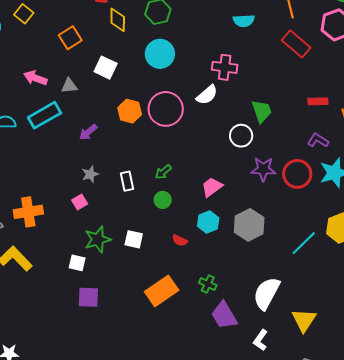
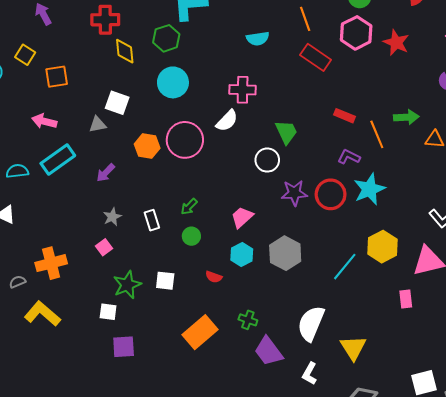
orange square: (70, 38) -> (57, 77), moved, turned 30
gray triangle: (69, 86) -> (98, 124), moved
red rectangle: (318, 101) -> (345, 116), turned 30

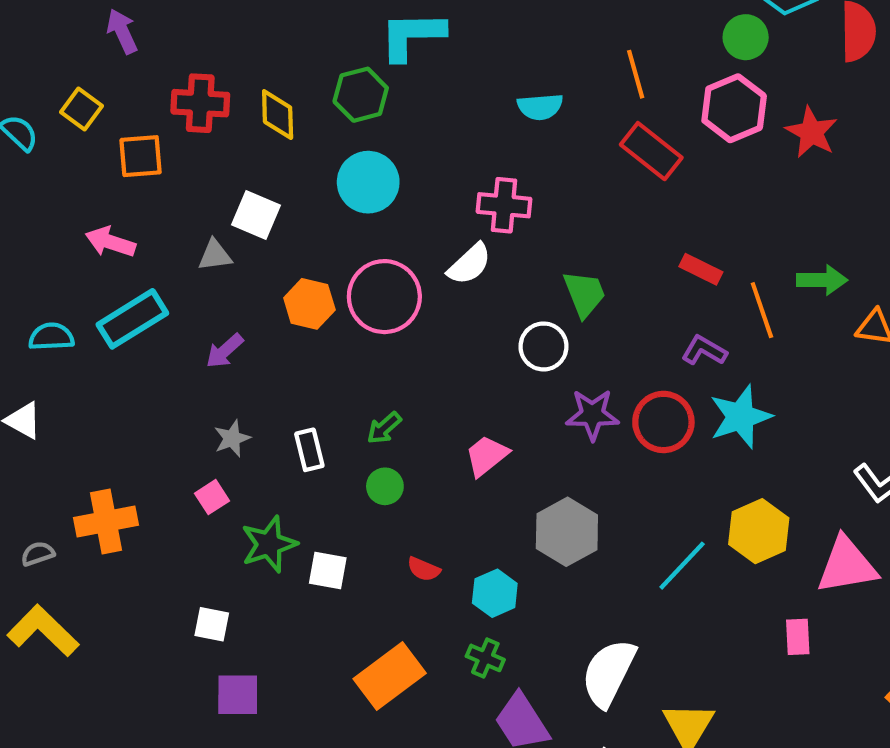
red cross: (105, 20) -> (200, 103), moved
cyan hexagon: (242, 254) -> (495, 593), moved
green star: (127, 285) -> (269, 544), moved
yellow L-shape: (42, 314) -> (43, 631), moved

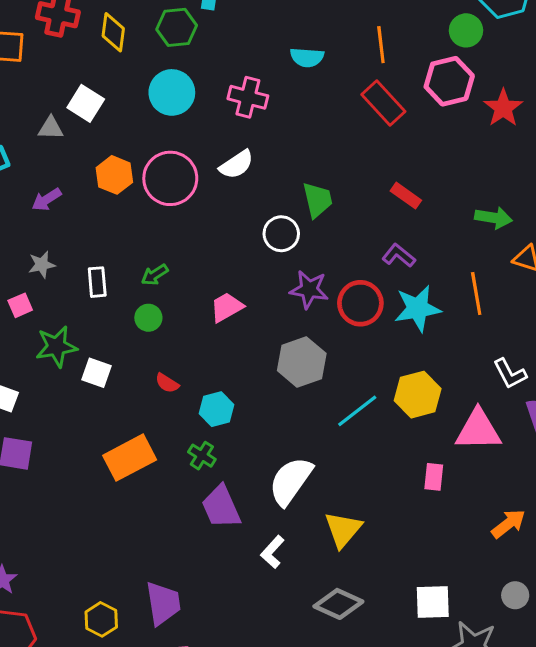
pink cross: (504, 205) -> (248, 97), moved
orange line: (762, 310) -> (476, 293), moved
gray hexagon: (567, 532) -> (302, 362), moved

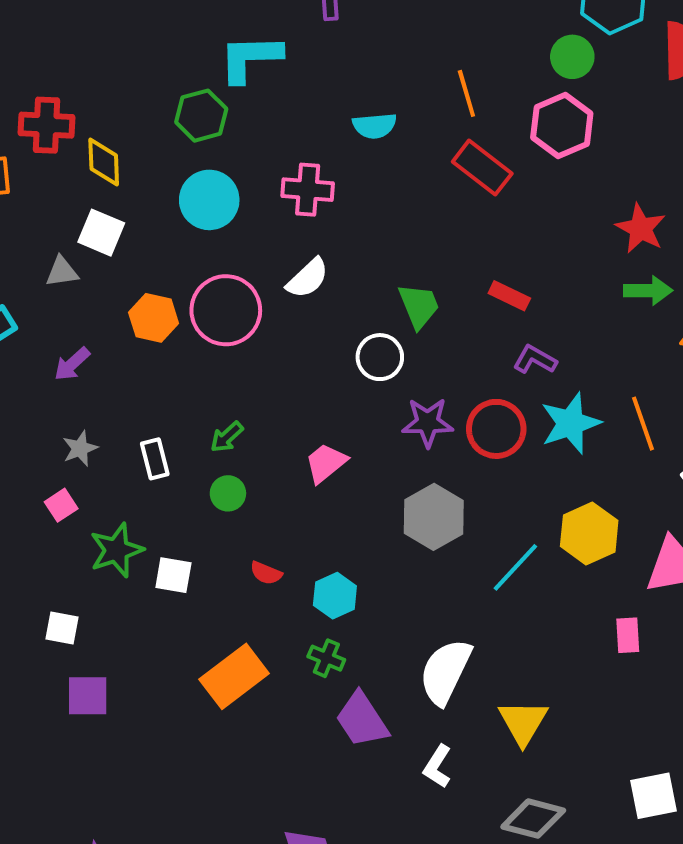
yellow diamond: (113, 32) -> (104, 162), moved
red star: (503, 108) -> (641, 228), moved
red rectangle: (406, 196) -> (509, 296), moved
orange line: (476, 293) -> (643, 424), moved

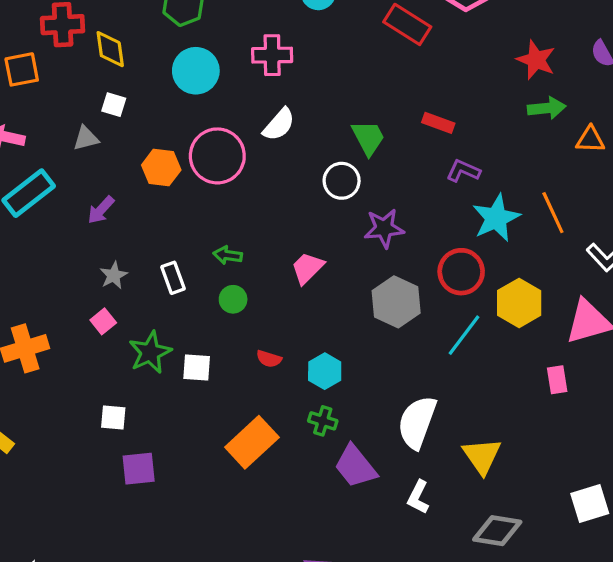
white square: (101, 233) -> (114, 105), size x0.7
red circle: (496, 429) -> (461, 272), moved
green arrow: (227, 437) -> (228, 255), turned 56

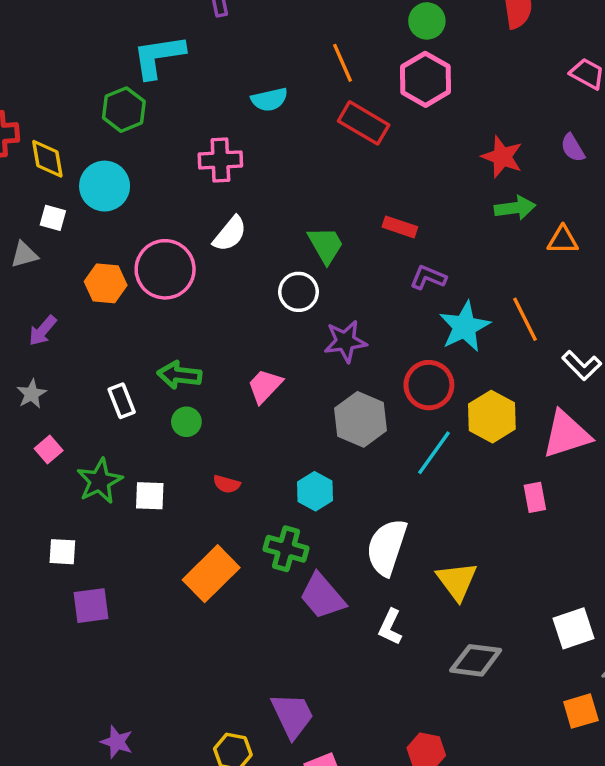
cyan circle: (196, 71) -> (105, 186), moved
green arrow: (228, 255) -> (179, 375), size x1.4
gray star: (114, 275) -> (32, 394), moved
cyan hexagon: (325, 371) -> (315, 491), moved
green cross: (323, 421) -> (286, 549), size x1.4

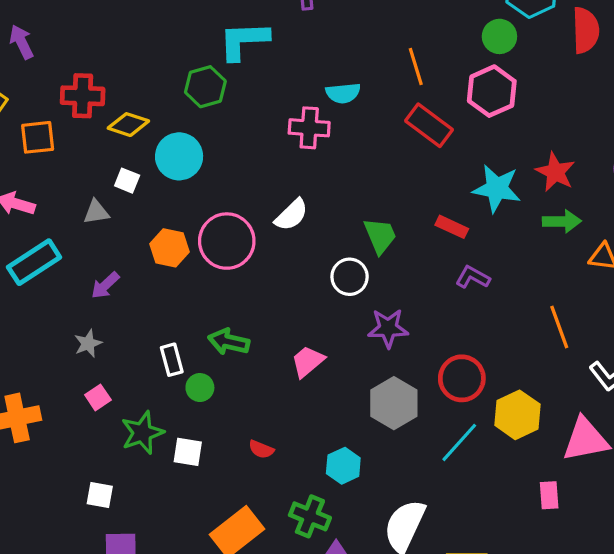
yellow diamond: (47, 159) -> (128, 125), turned -69
pink cross: (220, 160) -> (309, 128), moved
cyan star: (465, 327) -> (497, 188), moved, turned 30
green circle: (186, 422) -> (200, 388), moved

